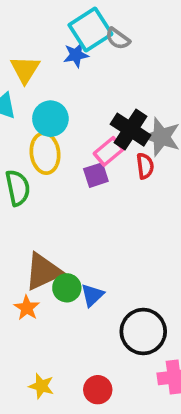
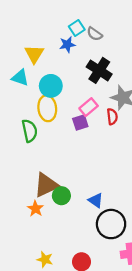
cyan square: (90, 29) -> (77, 28), size x0.6
black cross: (130, 130) -> (99, 70), moved
blue triangle: (92, 295) -> (96, 200), moved, turned -42

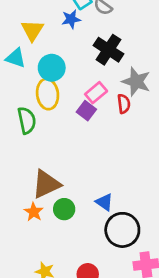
purple square: (80, 122) -> (86, 111), turned -35
green circle: (61, 196) -> (64, 209), moved

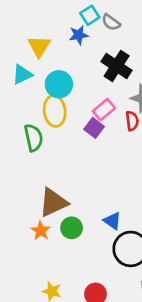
cyan triangle: (16, 58) -> (22, 74), turned -45

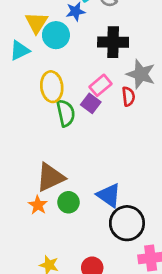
black cross: (117, 66) -> (113, 42), turned -32
cyan circle: (59, 84) -> (56, 35), moved
green semicircle: (34, 138) -> (66, 113), moved
blue triangle: (112, 221) -> (109, 195), size x1.4

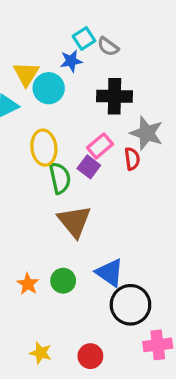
brown triangle: (50, 177) -> (74, 221), moved, turned -44

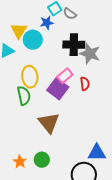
gray star: (147, 133) -> (90, 54), moved
purple square: (89, 167) -> (58, 89), size x1.5
green semicircle: (60, 178) -> (24, 96), moved
blue triangle: (110, 273) -> (97, 153), moved, turned -36

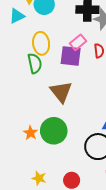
purple square: (58, 89) -> (71, 56), turned -30
green circle: (42, 160) -> (54, 131), size x1.6

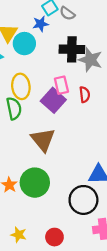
pink rectangle: (78, 42) -> (61, 85), turned -63
purple square: (71, 56) -> (53, 100), turned 35

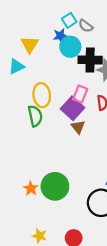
cyan circle: (24, 44) -> (70, 47), moved
pink rectangle: (61, 85) -> (80, 94), turned 35
brown triangle: (43, 140) -> (78, 127), moved, size x0.6

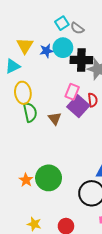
blue star: (60, 36) -> (46, 51), moved
yellow ellipse: (42, 95) -> (23, 93), moved
purple square: (73, 108) -> (78, 106), moved
brown triangle: (78, 127) -> (55, 118), moved

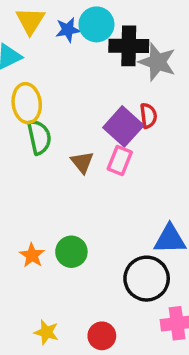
pink rectangle: (72, 92) -> (120, 160), moved
brown triangle: (55, 118) -> (82, 162), moved
green circle: (49, 178) -> (71, 252), size x0.7

